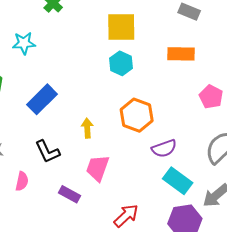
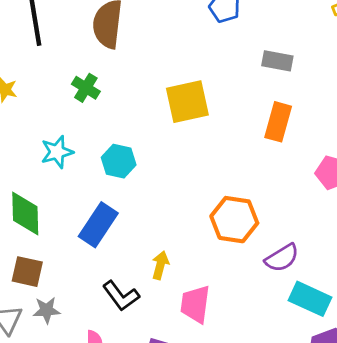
orange rectangle: (181, 54) -> (278, 122), turned -64
cyan hexagon: (121, 63) -> (119, 161), moved
yellow arrow: (87, 128) -> (160, 265), moved, turned 30

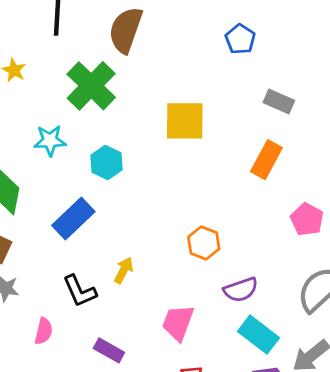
green cross: (86, 88) -> (91, 86), size x1.8
orange hexagon: (234, 220) -> (204, 243), size x0.7
pink trapezoid: (195, 304) -> (178, 323), moved

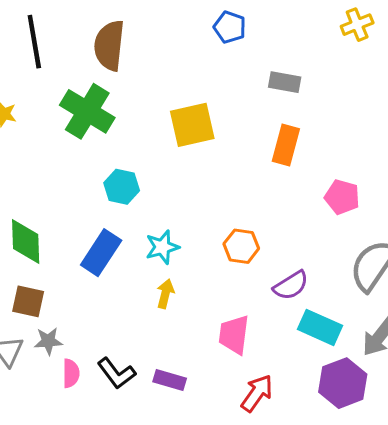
cyan star: (50, 141) -> (162, 247), moved
black L-shape: (80, 291) -> (116, 373), moved
pink semicircle: (44, 331) -> (71, 373), moved

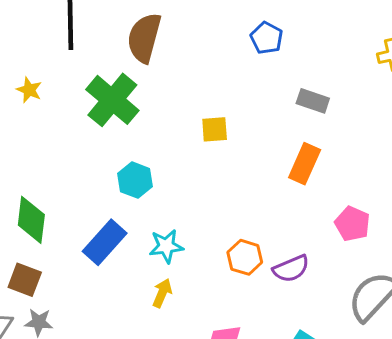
yellow square: (192, 125) -> (215, 129), size x0.6
purple semicircle: (291, 285) -> (291, 269), moved

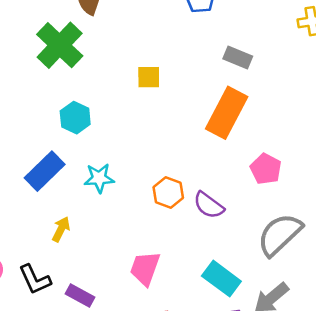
orange rectangle: (305, 164) -> (227, 113), size x1.4
purple semicircle: (291, 269) -> (209, 205), turned 56
yellow arrow: (162, 293) -> (61, 229), moved

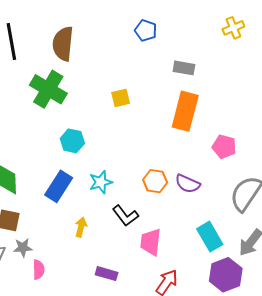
black L-shape: (35, 279) -> (125, 216), moved
cyan rectangle: (221, 279) -> (210, 237), turned 36

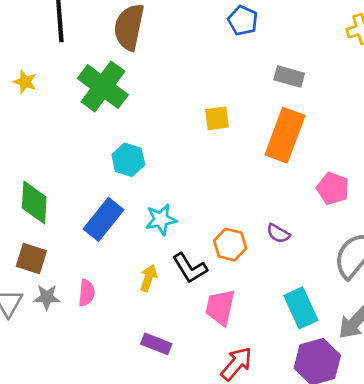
yellow square: (121, 98) -> (217, 118), moved
orange hexagon: (155, 181) -> (230, 245), moved
purple semicircle: (188, 184) -> (278, 233), size x0.7
yellow arrow: (81, 227) -> (148, 278), moved
pink semicircle: (39, 270) -> (87, 293), moved

